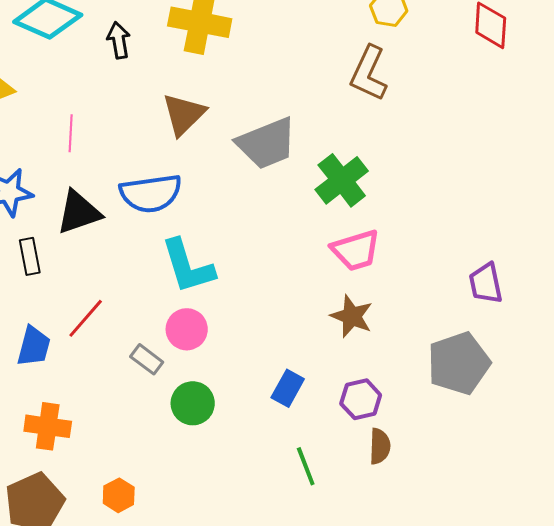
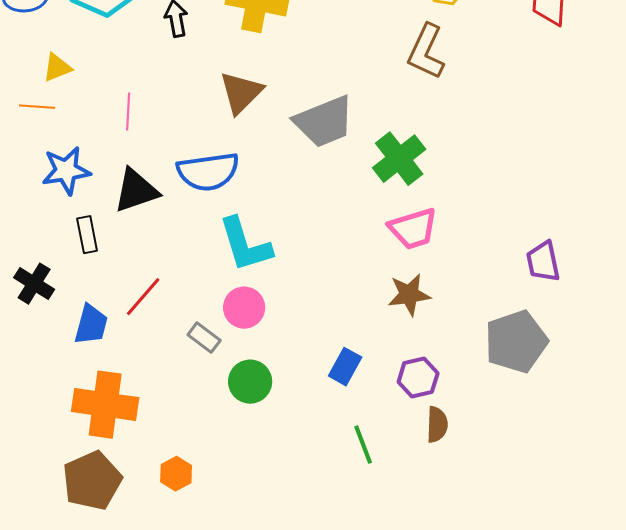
brown star: (352, 316) -> (409, 295), turned -30
orange cross: (48, 426) -> (105, 405), size x1.4

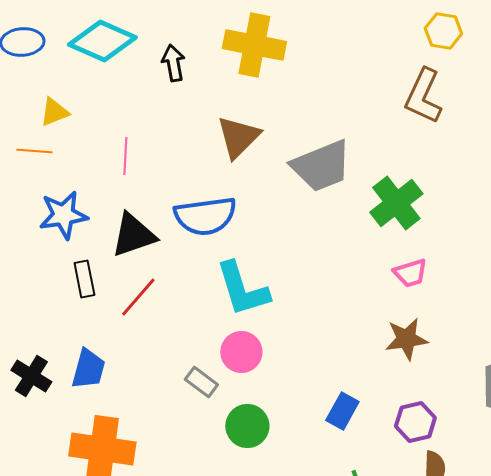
pink trapezoid: (413, 229) -> (410, 273), size x0.7
black cross: (34, 284) -> (31, 376), moved
red line: (143, 297) -> (138, 297), moved

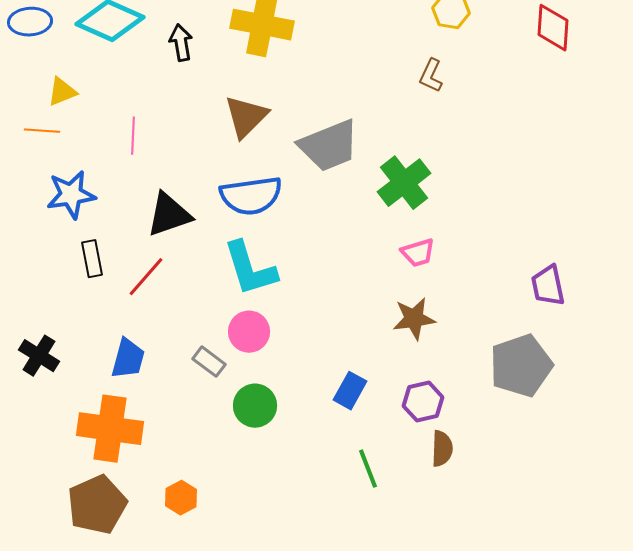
brown L-shape: (423, 96) -> (431, 76), size x0.6
blue semicircle: (205, 216) -> (251, 196), moved
black triangle: (133, 235) -> (169, 215), moved
blue trapezoid: (88, 369) -> (128, 359), moved

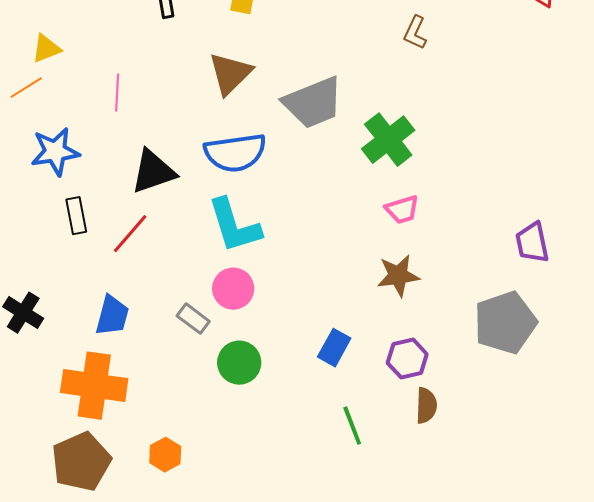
orange line: (42, 131) -> (26, 88), turned -36

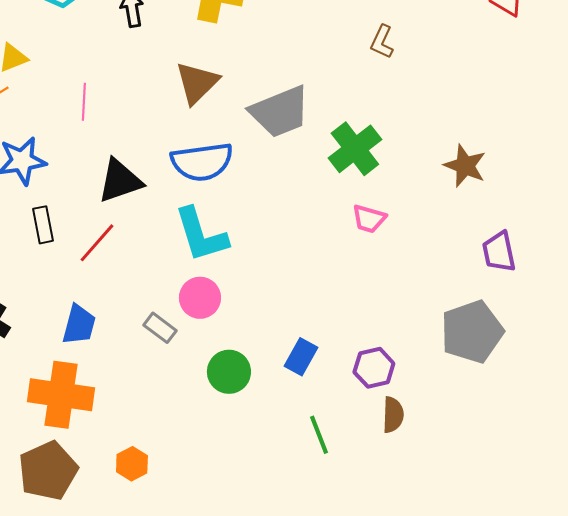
pink trapezoid: (402, 210) -> (369, 219), turned 33
brown star: (398, 276) -> (465, 166), moved, turned 30
green circle: (239, 363) -> (229, 372), moved

